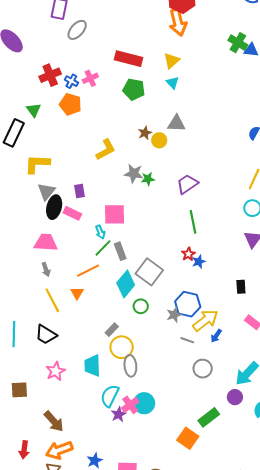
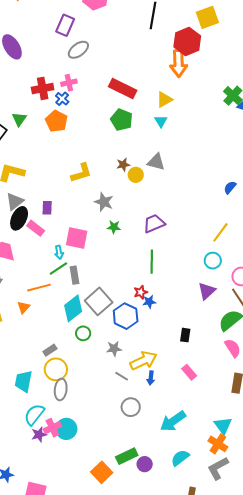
pink cross: (90, 78) -> (69, 83), moved
green star: (148, 179) -> (114, 227), moved
blue hexagon: (188, 304) -> (126, 316), moved
blue arrow: (216, 336) -> (151, 378), turned -40
purple circle: (235, 397) -> (145, 464), moved

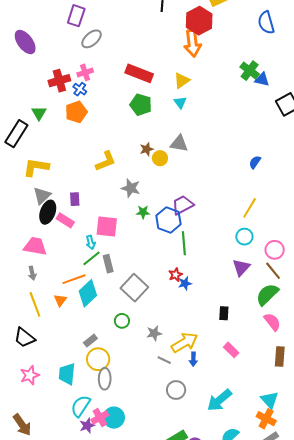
orange pentagon: (56, 121) -> (76, 112), turned 30
cyan diamond: (73, 308) -> (88, 293), moved
blue hexagon: (126, 316) -> (168, 220), moved

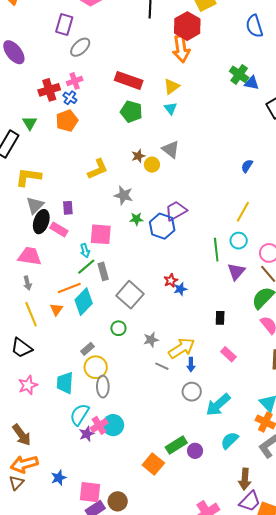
gray triangle: (179, 144) -> (171, 149), turned 30
green line: (184, 243) -> (216, 250), moved
gray circle: (176, 390) -> (192, 392), moved

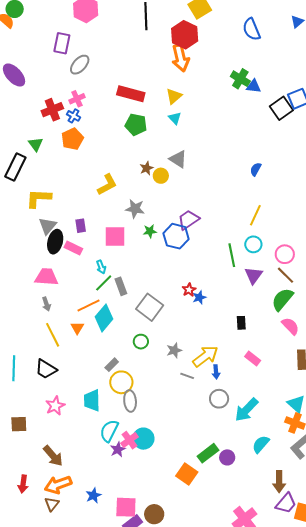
pink square: (101, 234) -> (115, 236), moved

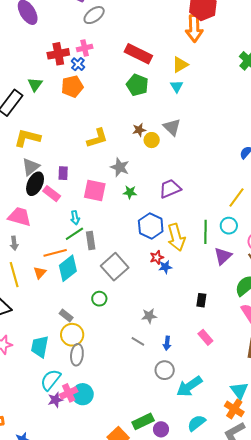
blue hexagon: (176, 236) -> (151, 226), moved
gray star: (174, 350) -> (149, 316), moved
yellow arrow: (205, 356) -> (176, 237), moved, turned 100
gray rectangle: (112, 365) -> (66, 316), turned 72

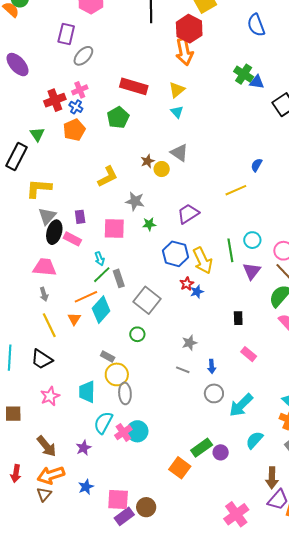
green pentagon: (137, 85) -> (118, 117), moved, turned 30
yellow line: (236, 197) -> (236, 190), moved, turned 40
purple star: (55, 400) -> (84, 448), moved

